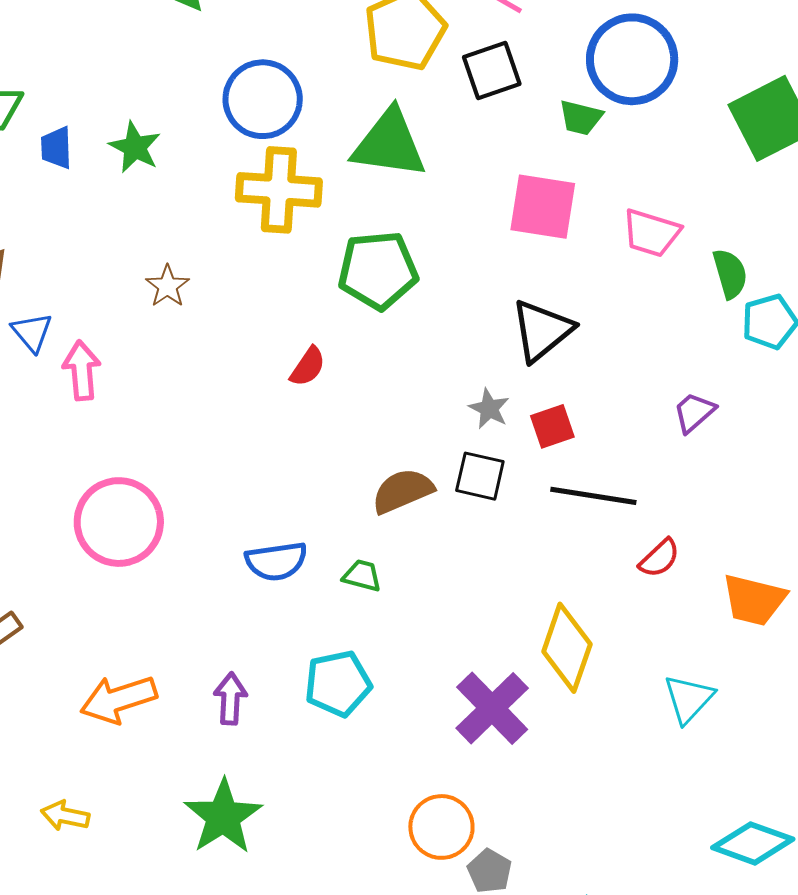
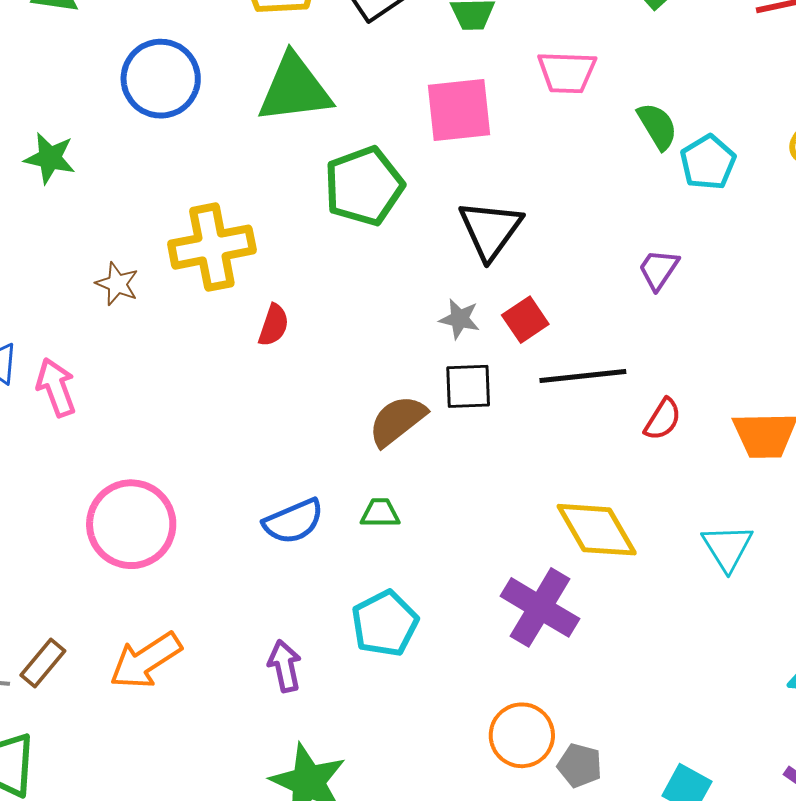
yellow cross: (279, 190) -> (212, 247), moved
pink trapezoid: (651, 233) -> (567, 72), moved
green pentagon: (378, 270) -> (364, 186), moved
yellow diamond: (567, 648) -> (597, 530), turned -34
orange arrow: (118, 699) -> (146, 661), moved

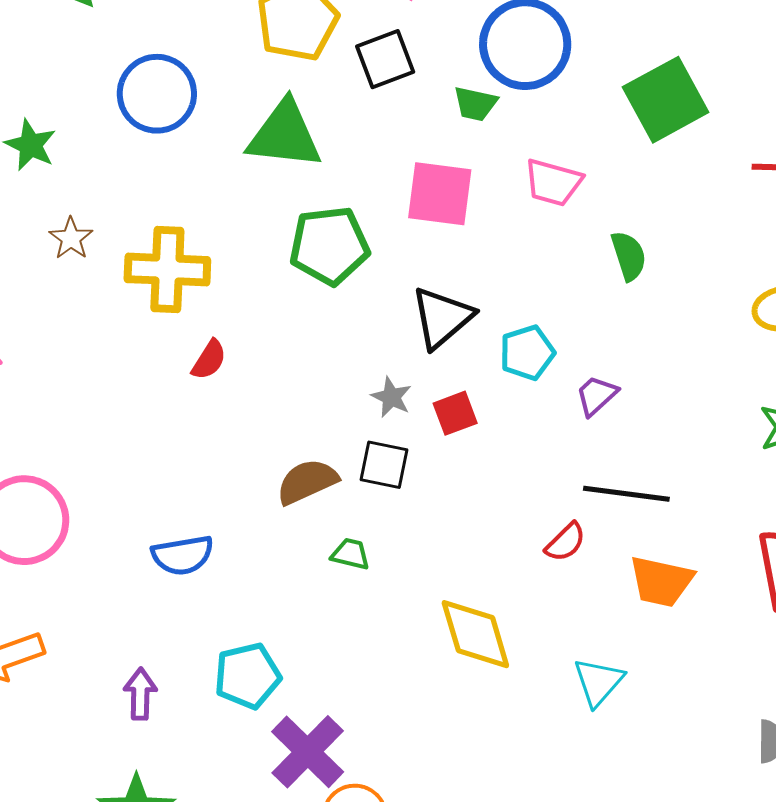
cyan pentagon: (708, 162) -> (527, 353), moved
brown star: (117, 284) -> (71, 238), moved
black line: (583, 376) -> (626, 494), moved
green trapezoid: (380, 513) -> (350, 554), moved
purple cross: (540, 607) -> (308, 752), moved

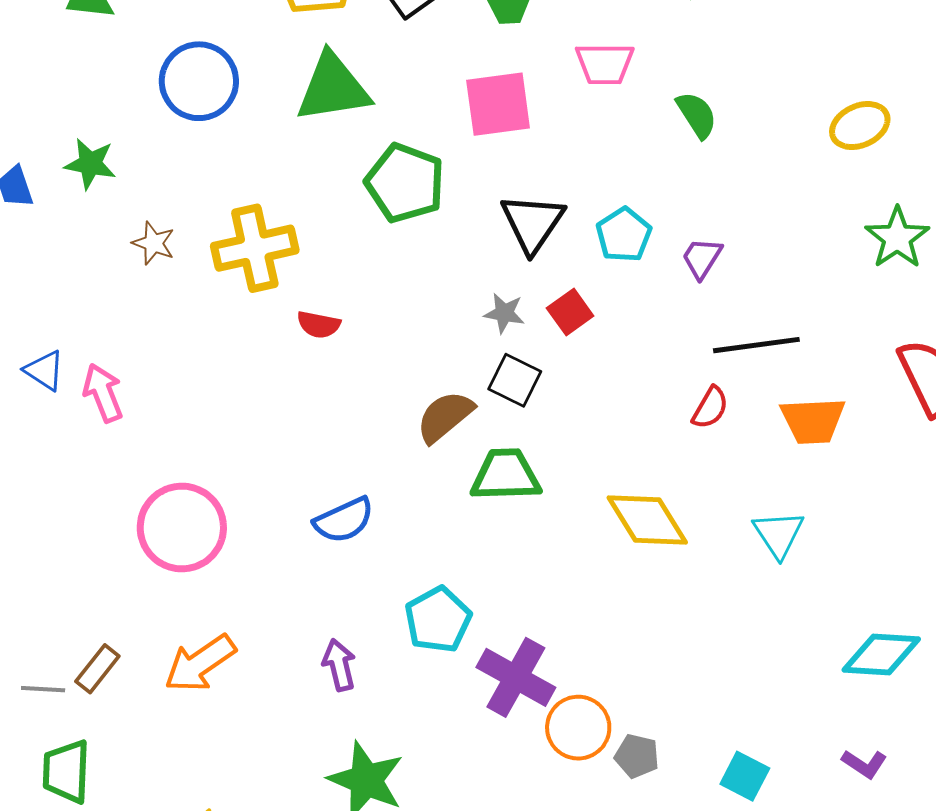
green pentagon: (329, 246) -> (405, 183), turned -30
red semicircle: (209, 360) -> (319, 325), turned 84
black square: (384, 465) -> (515, 380), turned 30
green trapezoid: (350, 554) -> (506, 475), size x1.8

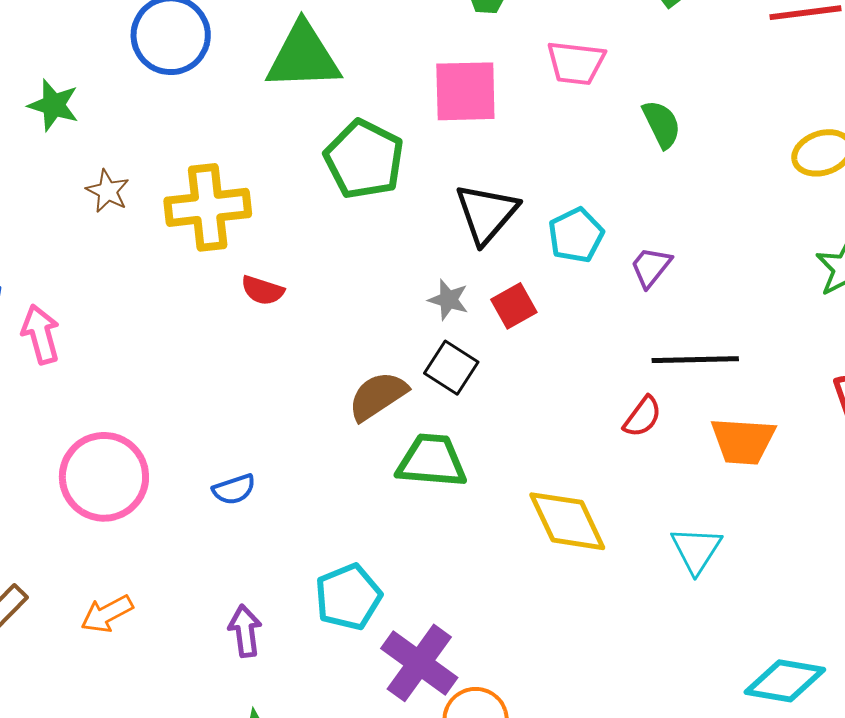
blue semicircle: (344, 520) -> (234, 489), moved, size x0.7
orange arrow: (200, 663) -> (107, 614), size x0.7

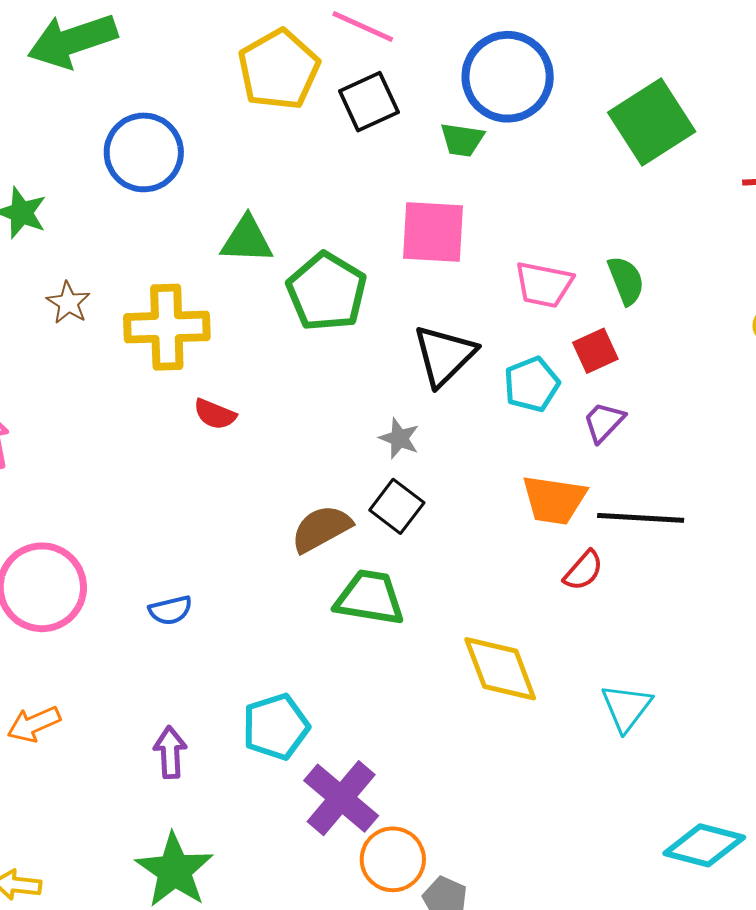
green triangle: (303, 57) -> (247, 240), moved, size x0.7
pink trapezoid: (576, 63) -> (544, 285), moved
red square: (514, 306) -> (595, 351), moved
orange trapezoid: (743, 441) -> (554, 500), moved

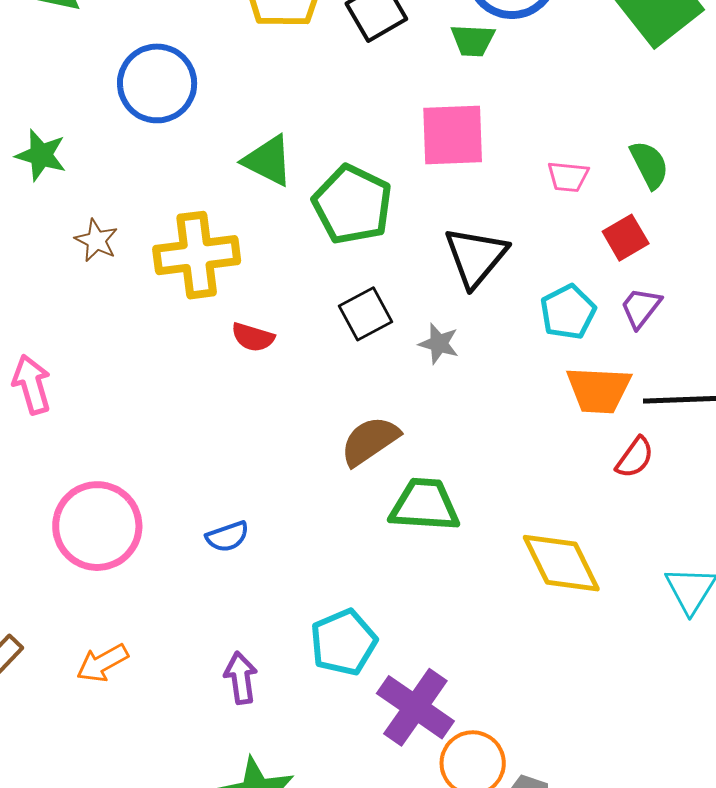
green triangle: (247, 240) -> (268, 161), turned 30
pink trapezoid: (544, 285) -> (568, 177), size x0.7
cyan pentagon: (532, 384) -> (568, 312), moved
black square: (397, 506) -> (365, 314), moved, turned 30

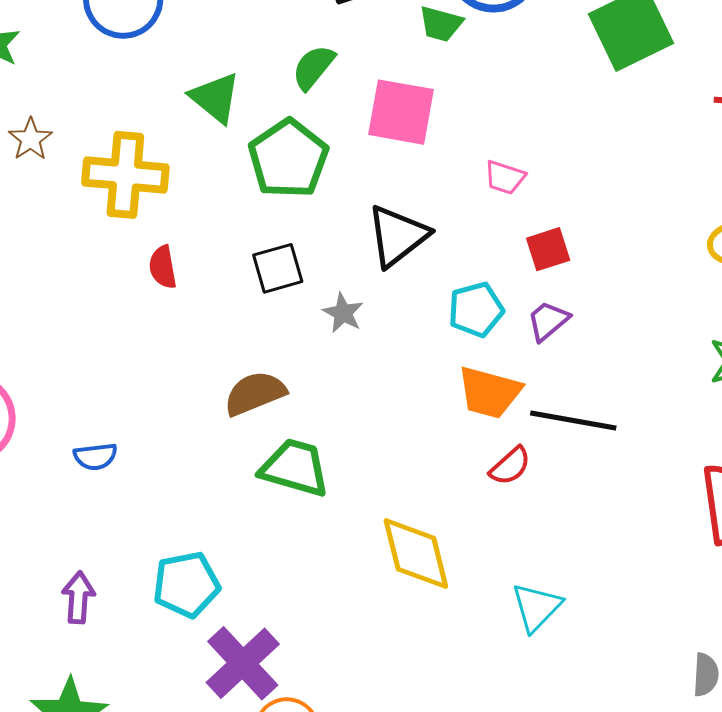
green semicircle: (649, 165) -> (313, 67), moved, turned -126
red semicircle: (253, 337) -> (163, 267), turned 51

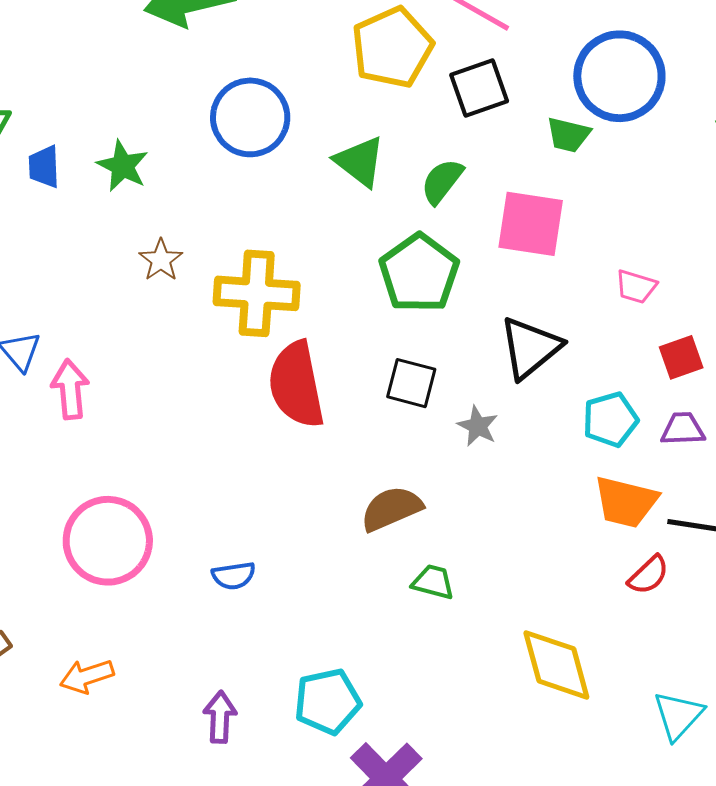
green triangle: (215, 98) -> (360, 162), moved
red semicircle: (163, 267) -> (296, 385), size x2.0
black square: (278, 268) -> (411, 383), turned 32
purple trapezoid: (548, 321) -> (683, 429), turned 39
green trapezoid: (295, 468) -> (433, 582), size x0.6

